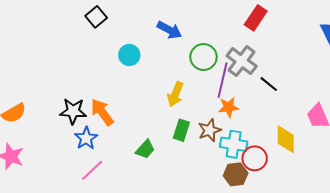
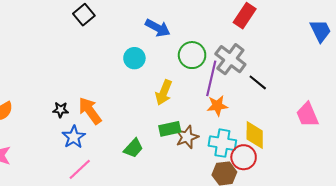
cyan circle: (129, 55) -> (134, 58), moved
black star: (73, 111) -> (61, 110), size x0.6
green rectangle: (181, 130) -> (170, 129), turned 60
brown star: (210, 130) -> (187, 137), moved
yellow diamond: (286, 139) -> (255, 135), moved

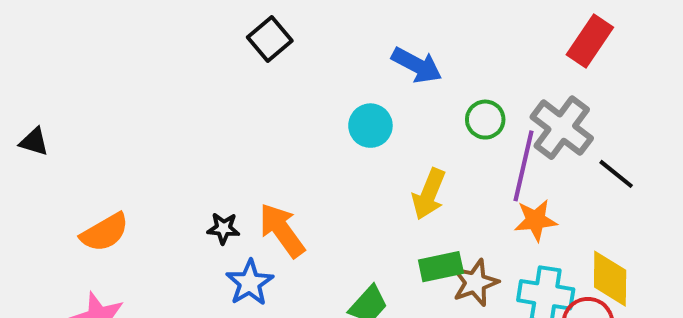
green circle: (192, 55) -> (485, 120), size x0.7

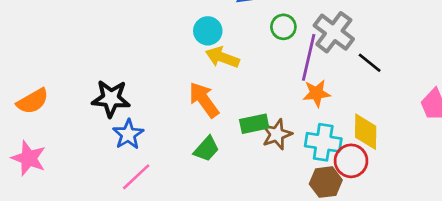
yellow arrow: (429, 194) -> (222, 57), moved, turned 88
black star: (223, 228) -> (111, 99), size x1.8
orange arrow: (282, 230) -> (204, 100), moved

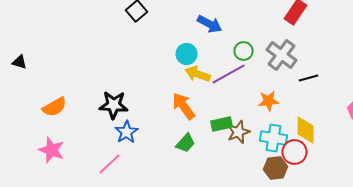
purple line: (309, 57) -> (229, 74), moved, turned 48
black line: (370, 63) -> (309, 78), turned -54
pink line: (136, 177) -> (110, 164), moved

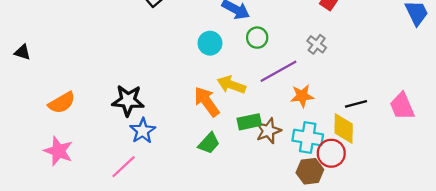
green circle: (244, 51) -> (257, 38), moved
gray cross: (282, 55) -> (317, 44), size x0.6
yellow arrow: (198, 74) -> (231, 85), moved
purple line: (229, 74) -> (278, 71), moved
black line: (309, 78) -> (356, 104), moved

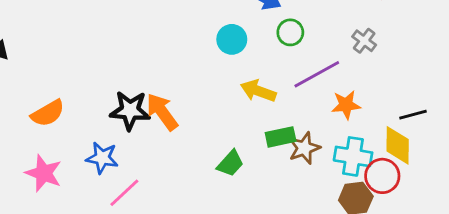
orange arrow: (207, 102) -> (162, 112), moved
blue star: (143, 131) -> (102, 158), moved, turned -30

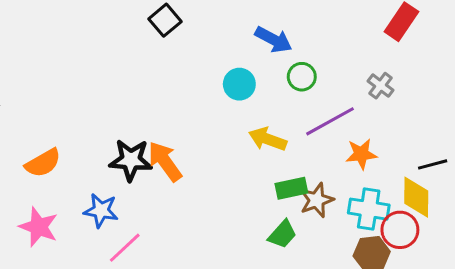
green trapezoid: (230, 163) -> (282, 234), moved

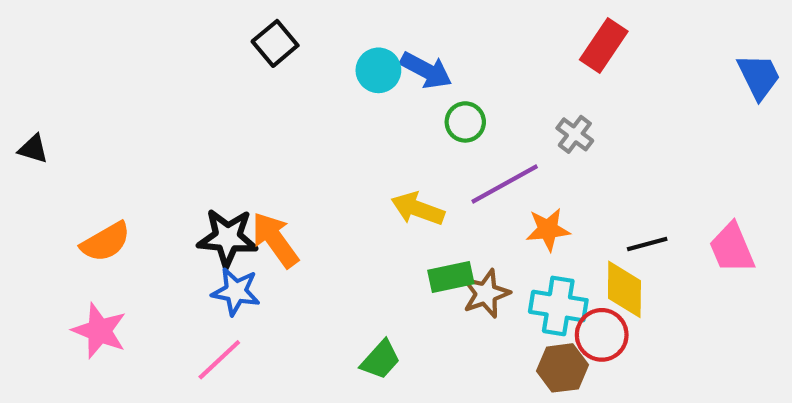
cyan circle: (239, 84) -> (378, 70), moved
blue star: (101, 211) -> (236, 291), moved
green trapezoid: (282, 234) -> (381, 360), moved

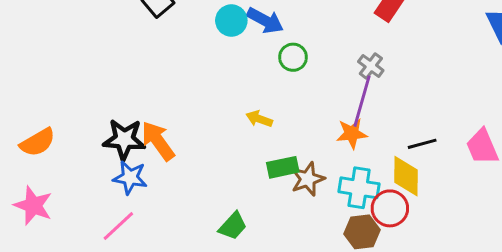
purple line: (505, 184) -> (362, 101), moved, turned -45
yellow arrow: (418, 209) -> (259, 119), size x0.7

